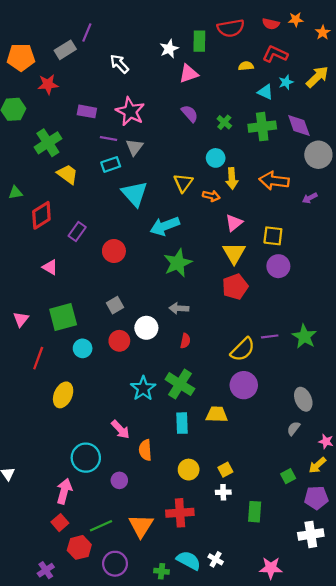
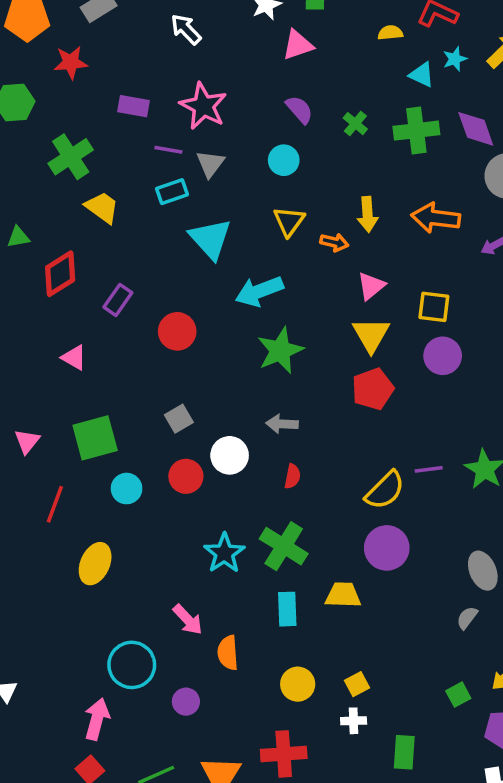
cyan circle: (216, 158) -> (284, 160), moved

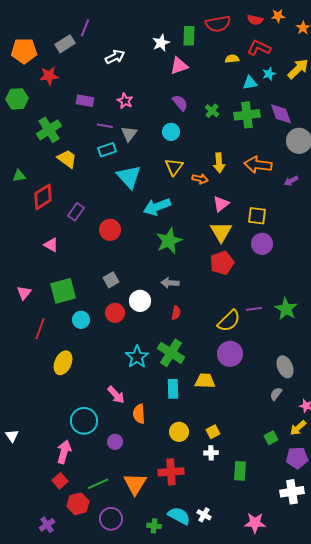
white arrow: (186, 29) -> (115, 57), turned 108
cyan triangle: (422, 75) -> (250, 83), turned -35
pink star: (203, 106) -> (125, 101), size x0.6

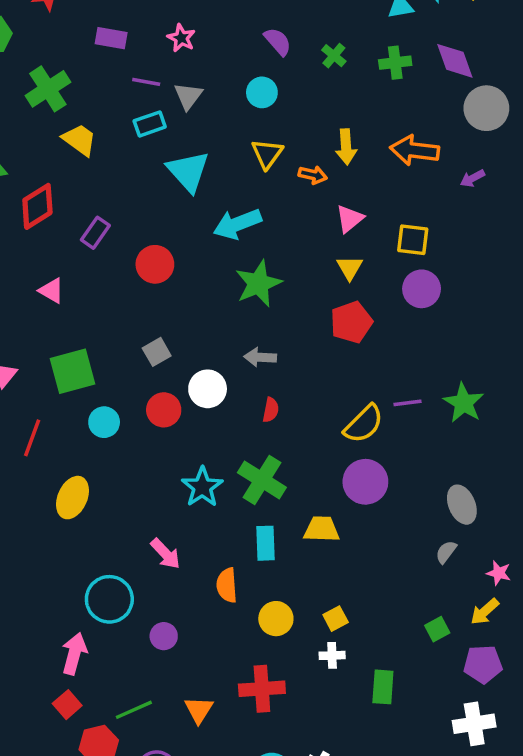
green cross: (247, 115) -> (395, 63), size x0.7
yellow triangle: (221, 232) -> (350, 268), size x0.7
orange semicircle: (139, 414) -> (227, 585), moved
orange triangle: (135, 484) -> (199, 710), size x0.7

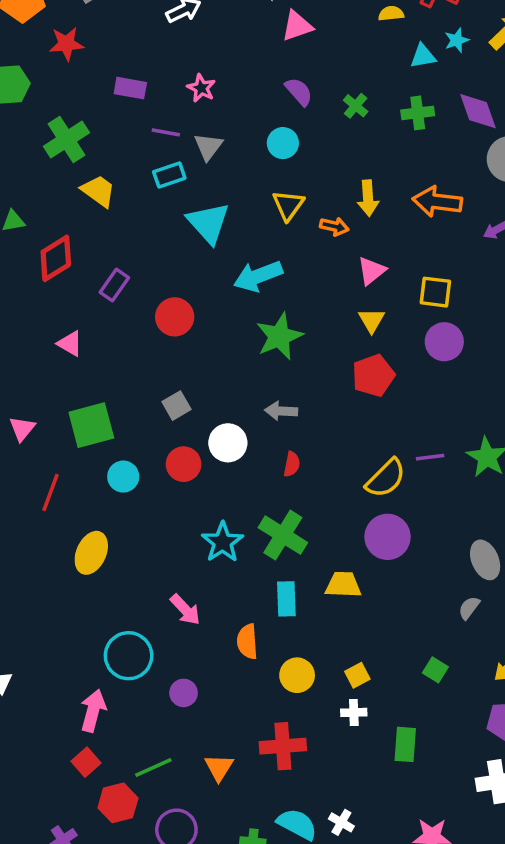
green square: (437, 629) -> (435, 670), moved, turned -30

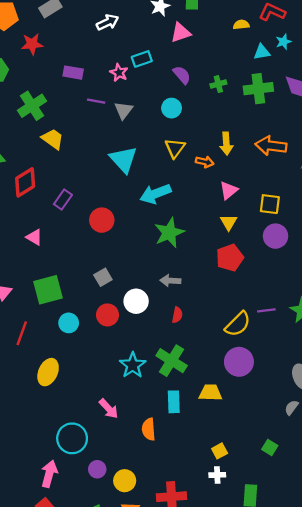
green cross: (356, 106) -> (218, 84), turned 35
green cross: (418, 113) -> (258, 89), size x1.4
cyan rectangle: (169, 175) -> (142, 59), moved
yellow circle: (297, 675) -> (125, 481), moved
purple circle: (184, 693) -> (97, 469), moved

